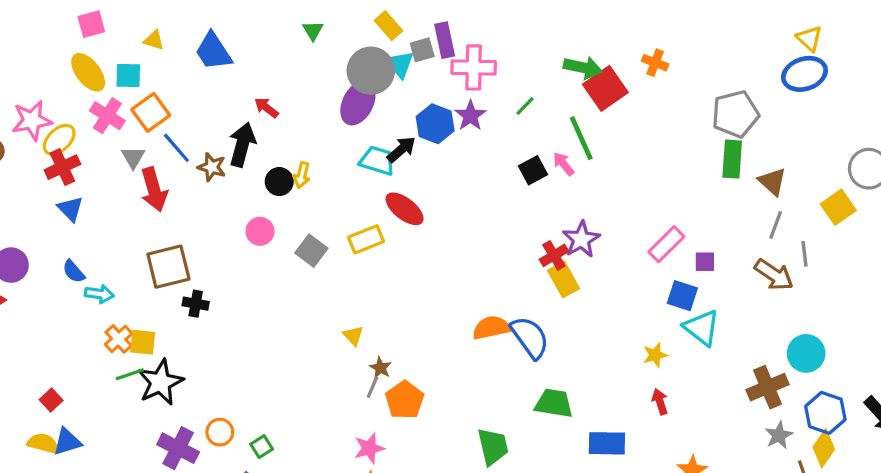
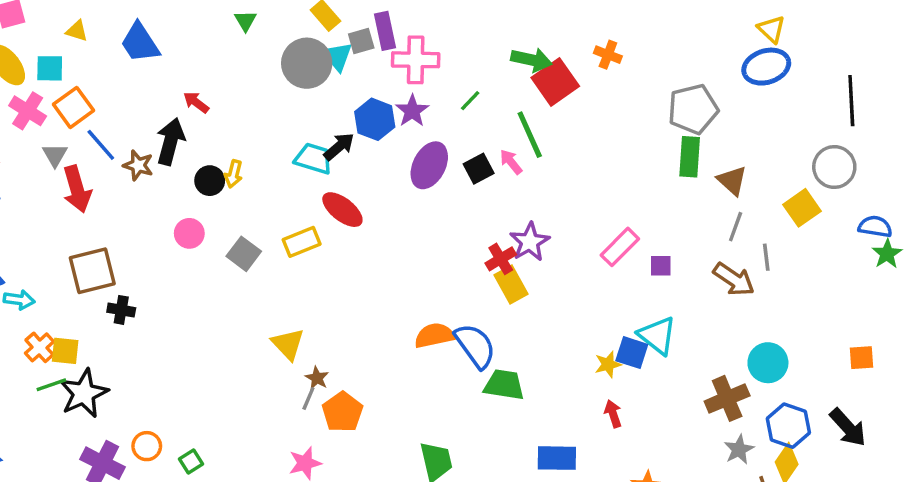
purple ellipse: (358, 103) -> (429, 165), moved
blue square: (682, 296) -> (632, 353), moved
yellow triangle: (353, 336) -> (288, 344), size x1.5
green trapezoid: (554, 403) -> (504, 385), moved

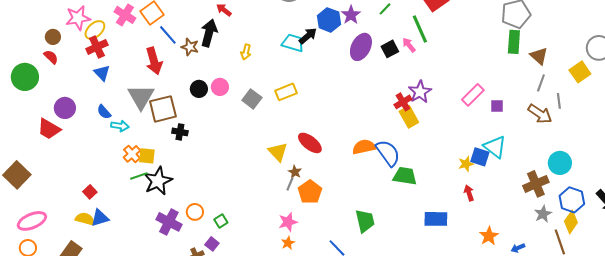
gray triangle: (55, 155) -> (141, 97), moved, size x1.8
black circle: (210, 181) -> (199, 89), moved
red ellipse: (342, 210) -> (310, 143), moved

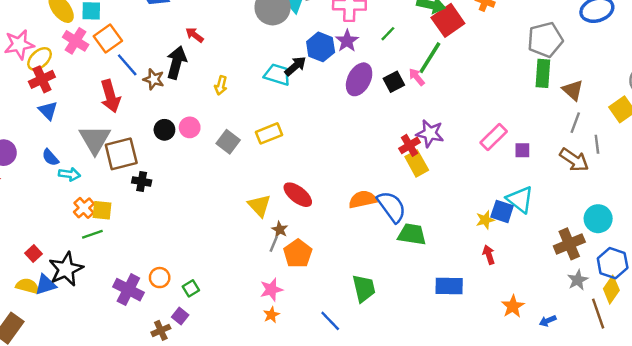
green line: (420, 29) -> (430, 58), turned 56
purple star: (420, 92) -> (430, 133), turned -30
black star: (158, 181) -> (66, 269), moved

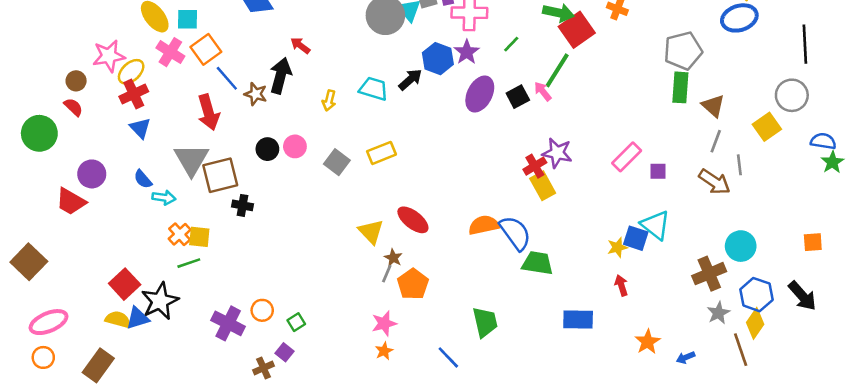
cyan trapezoid: (277, 75) -> (374, 89), moved
red square: (34, 254) -> (125, 284), size x1.6

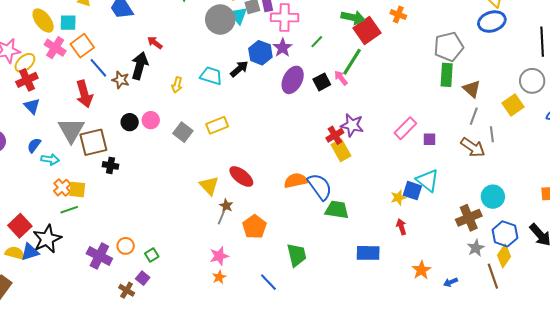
blue semicircle: (143, 179) -> (34, 145), turned 77
orange pentagon: (413, 284) -> (254, 227), moved
brown cross: (263, 368) -> (127, 290), turned -35

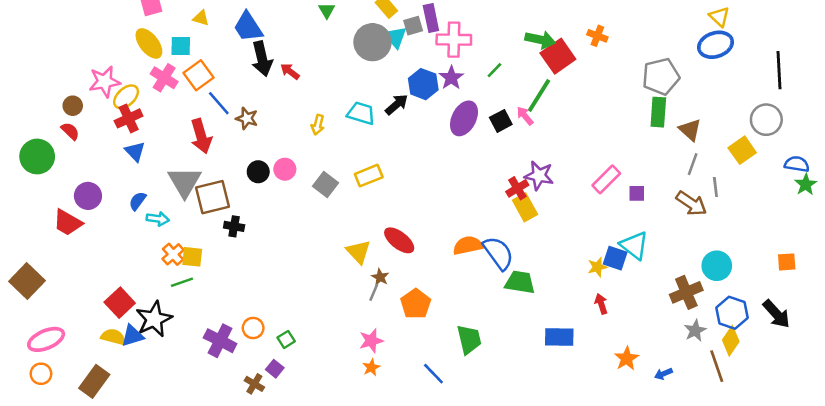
black arrow: (140, 66) -> (262, 59), moved, turned 152

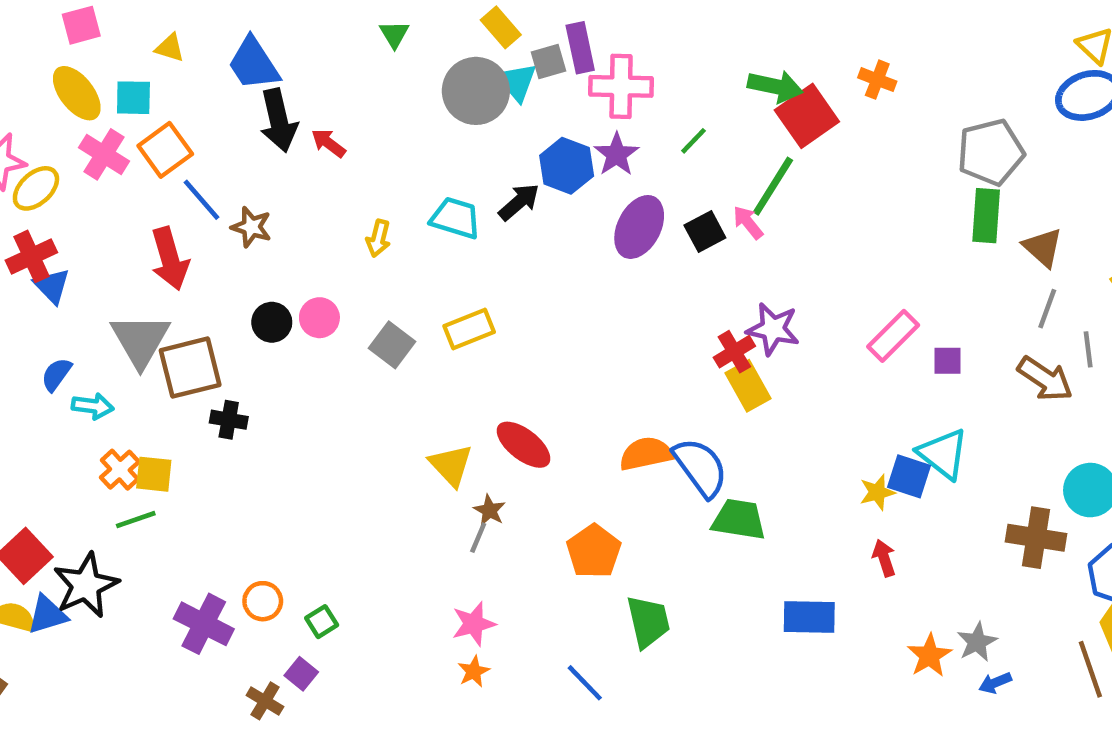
red cross: (129, 118) -> (31, 256), moved
brown cross: (686, 292) -> (1036, 538), turned 32
orange pentagon: (416, 304) -> (594, 551), moved
gray star: (695, 331) -> (977, 642), moved

